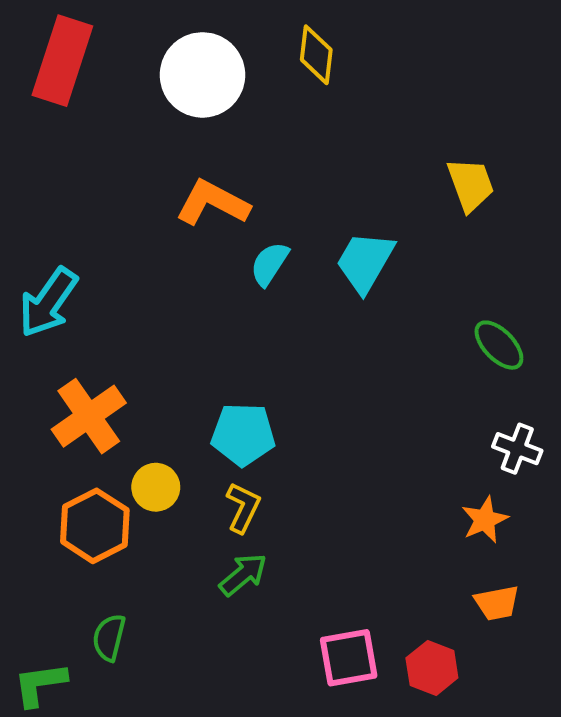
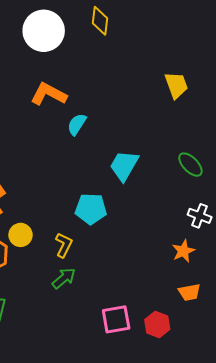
cyan trapezoid: (365, 262) -> (124, 166), moved
cyan pentagon: (243, 434) -> (91, 209), moved

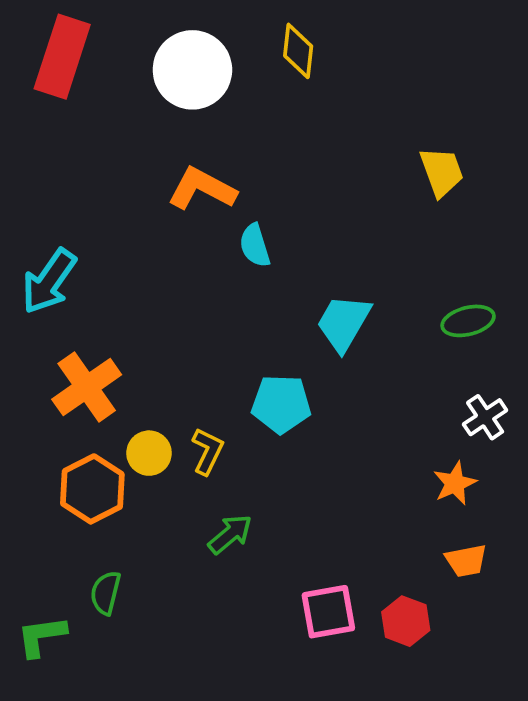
cyan semicircle: (77, 124) -> (255, 245), turned -50
green ellipse: (190, 165) -> (468, 321), turned -60
white cross: (200, 216) -> (485, 417), turned 35
yellow L-shape: (64, 245) -> (208, 451), moved

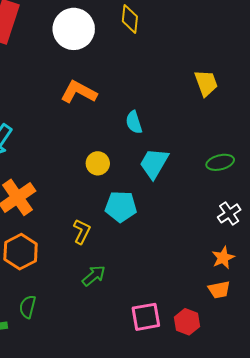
cyan semicircle: (255, 245) -> (134, 122), moved
yellow circle: (149, 453) -> (98, 163), moved
orange star: (455, 483) -> (223, 258), moved

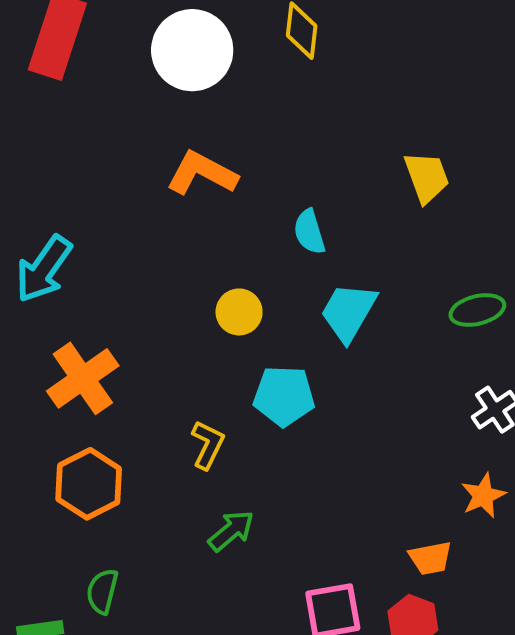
yellow trapezoid: (206, 83) -> (427, 177), moved
orange trapezoid: (219, 290) -> (430, 558), moved

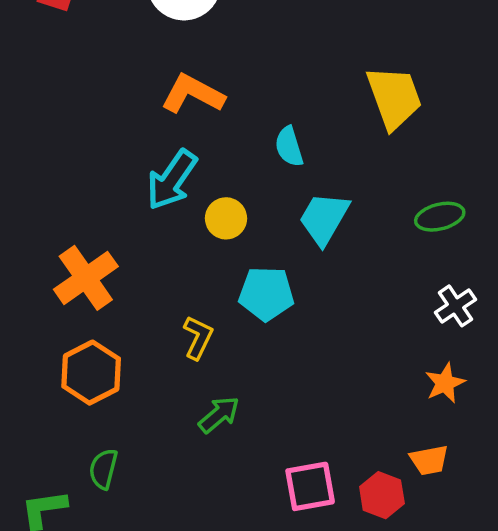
yellow trapezoid: (427, 177) -> (394, 97), size x1.4
cyan arrow: (44, 269) -> (172, 180), moved
orange trapezoid: (430, 558) -> (429, 460), moved

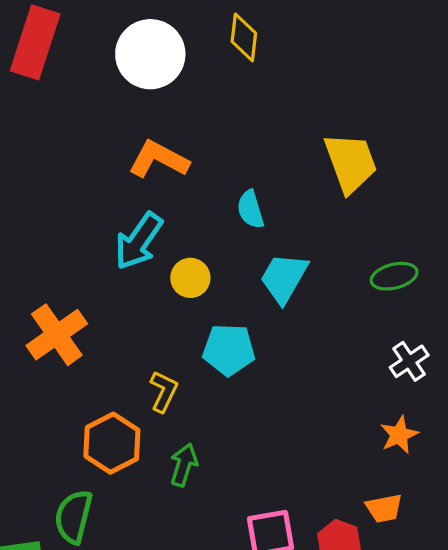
orange hexagon: (91, 373) -> (112, 443), moved
green arrow: (219, 415) -> (184, 465), turned -33
green semicircle: (103, 469) -> (74, 517), size x1.4

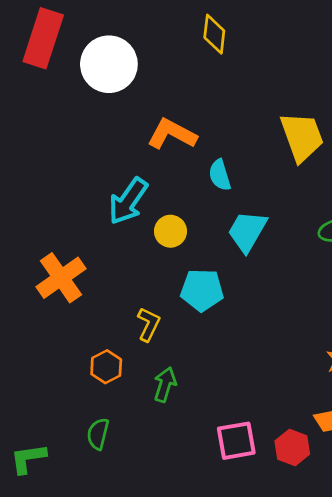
white circle: (150, 54) -> (109, 64), moved
orange L-shape: (159, 159) -> (172, 134), moved
orange hexagon: (112, 443) -> (106, 367), size x0.7
green semicircle: (74, 517) -> (98, 434), moved, size x0.7

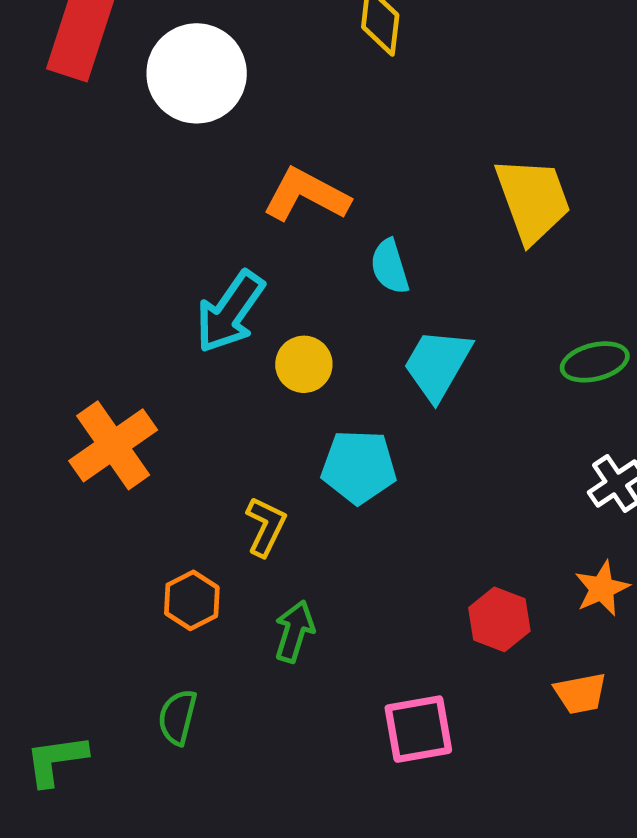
red hexagon: (292, 447) -> (499, 619), moved

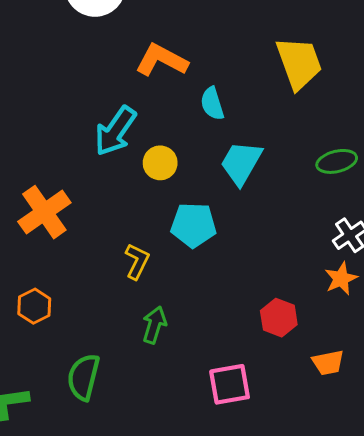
orange star: (602, 588) -> (341, 279), moved
orange hexagon: (192, 600) -> (34, 306), moved
green semicircle: (178, 717) -> (83, 377), size x1.4

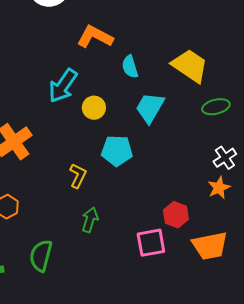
yellow trapezoid: (299, 63) -> (190, 66), moved, turned -36
orange trapezoid: (328, 363) -> (210, 246), size x1.6
pink square: (230, 384) -> (151, 243), moved

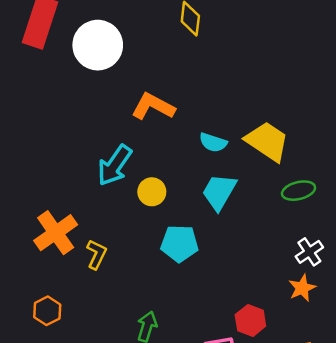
cyan semicircle: (130, 67) -> (213, 142), moved, turned -55
yellow L-shape: (78, 176) -> (97, 254), moved

